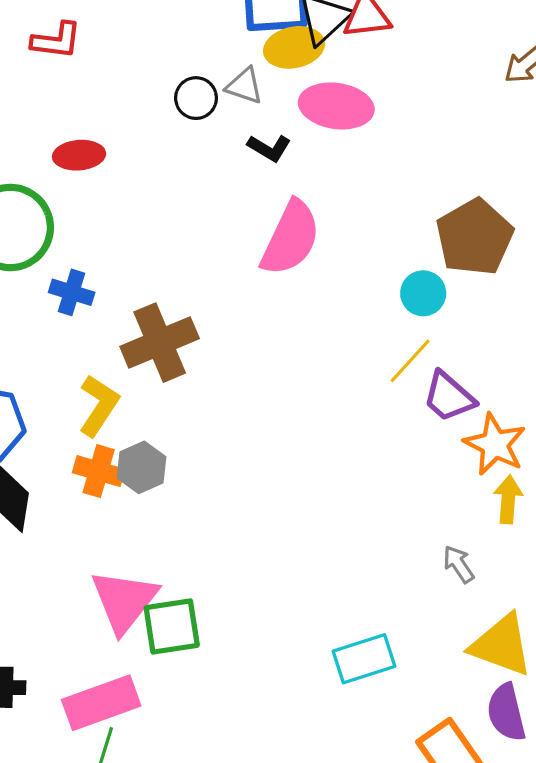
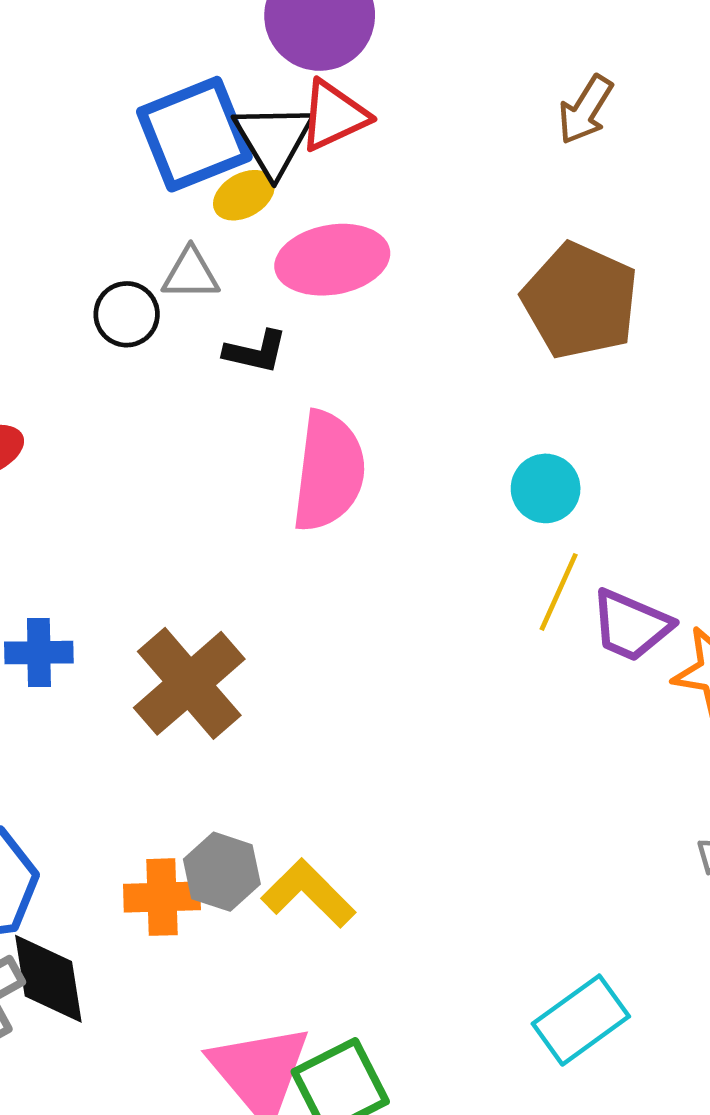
yellow ellipse: (294, 47) -> (244, 195), size x0.7
brown pentagon: (475, 237) -> (580, 301), moved
yellow L-shape: (99, 406) -> (308, 893), moved, turned -60
cyan rectangle: (364, 659) -> (581, 1020), moved

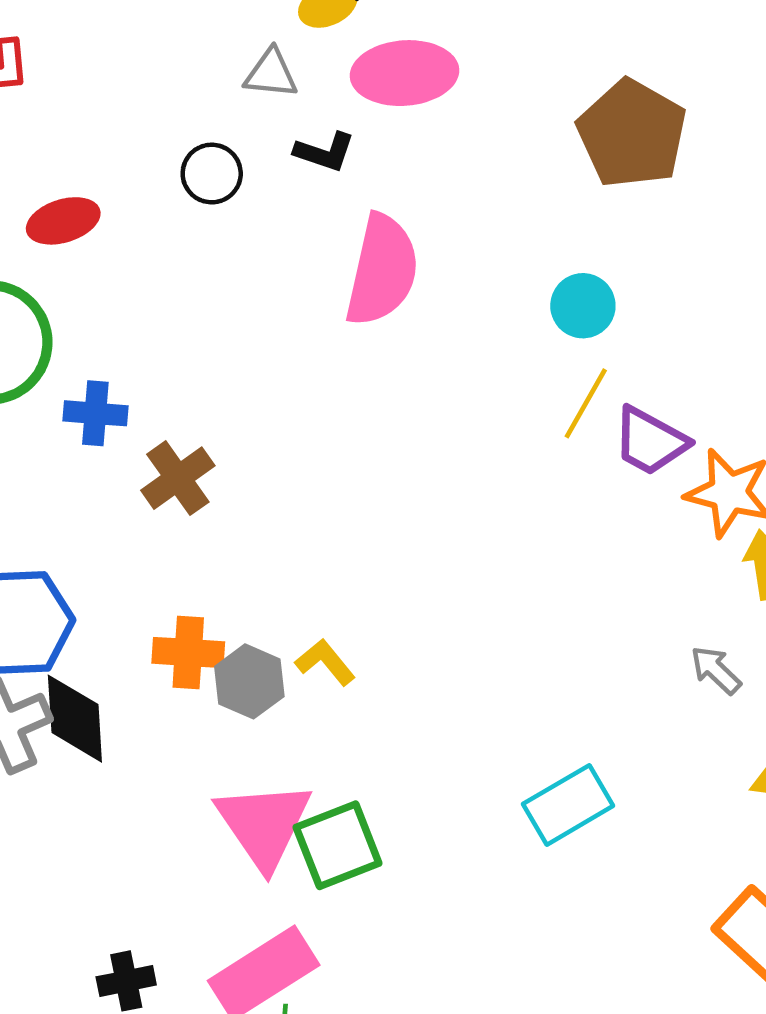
black circle: (127, 314) -> (212, 174), moved
brown cross: (189, 683) -> (178, 478), moved, size x0.7
gray hexagon: (222, 872) -> (249, 681), moved
yellow L-shape: (308, 893) -> (325, 662), size x0.7

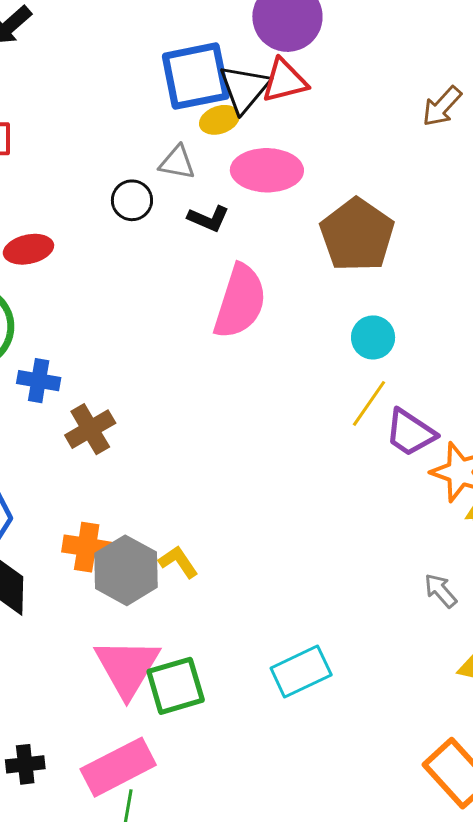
brown pentagon: (632, 134) -> (357, 235), moved
black circle: (212, 174) -> (132, 200), moved
gray hexagon: (249, 681) -> (126, 570), size x1.4
cyan rectangle: (568, 805) -> (301, 672), moved

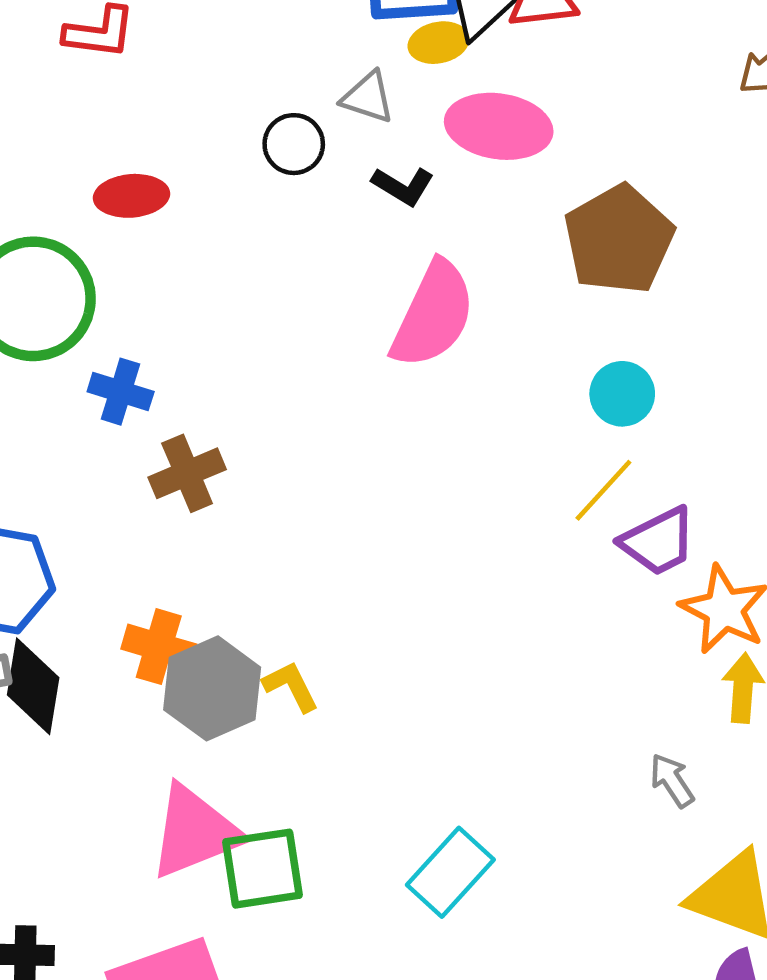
purple trapezoid: (410, 433) -> (658, 541), turned -68
pink triangle: (127, 667) -> (195, 832), turned 30
cyan rectangle: (301, 672) -> (450, 872), turned -30

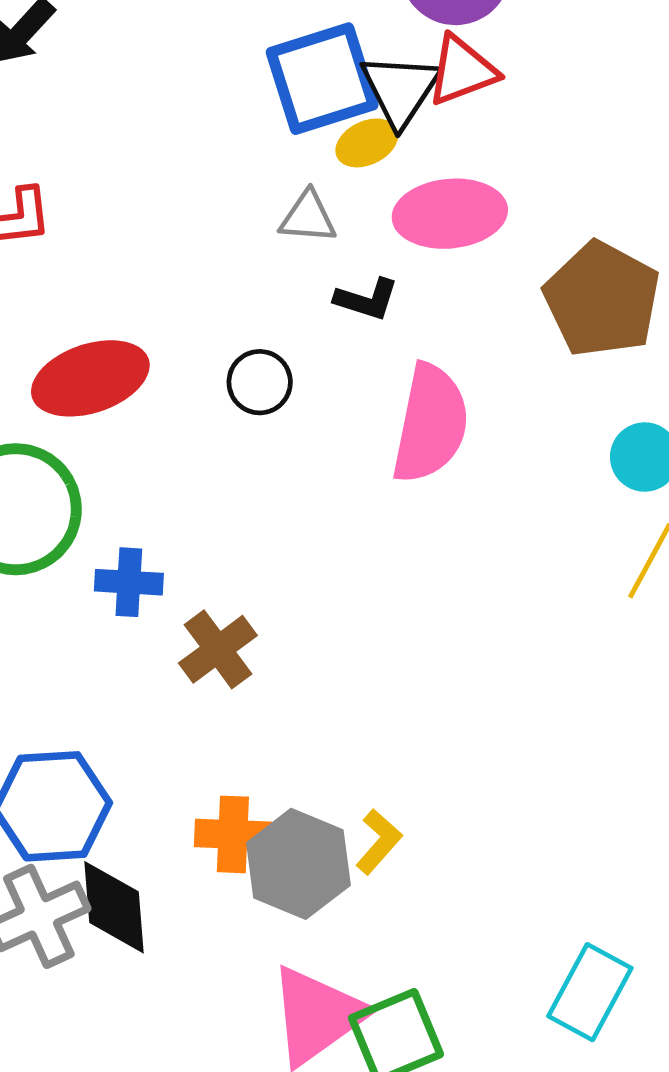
black circle: (294, 144) -> (260, 382), moved
red ellipse: (131, 196) -> (90, 378), size x1.5
yellow L-shape: (291, 686) -> (379, 842), turned 82

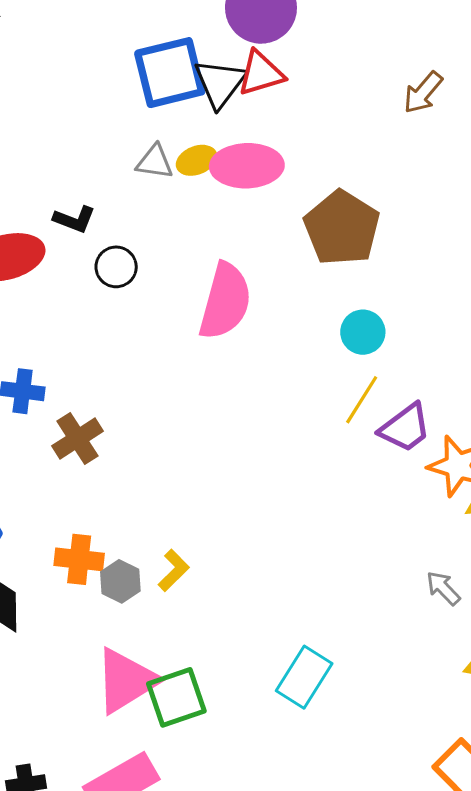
yellow ellipse: (367, 143) -> (197, 160), moved
black L-shape: (367, 299) -> (74, 219), moved
gray hexagon: (298, 864) -> (120, 581), size x0.6

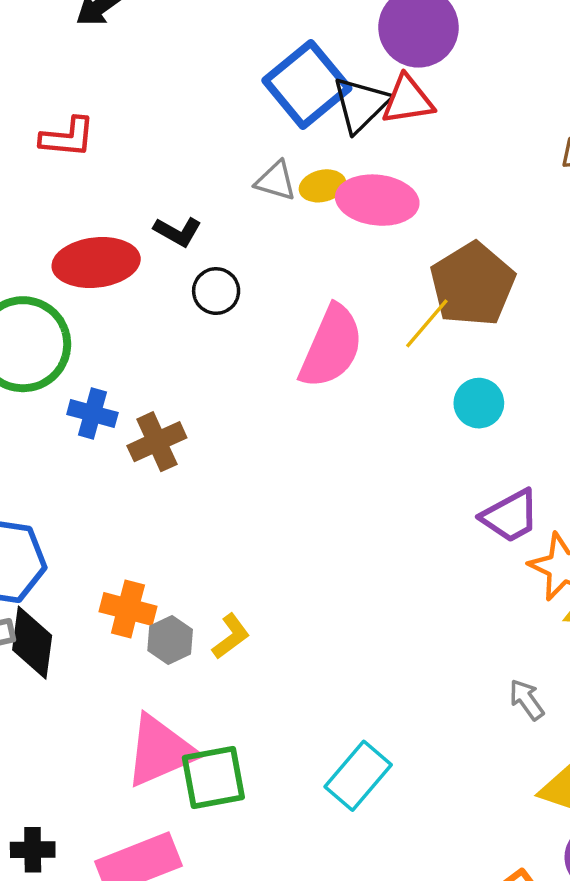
blue square: (170, 73) -> (307, 84), turned -34
yellow line: (362, 400) -> (427, 323), moved
brown cross: (77, 439) -> (157, 442), moved

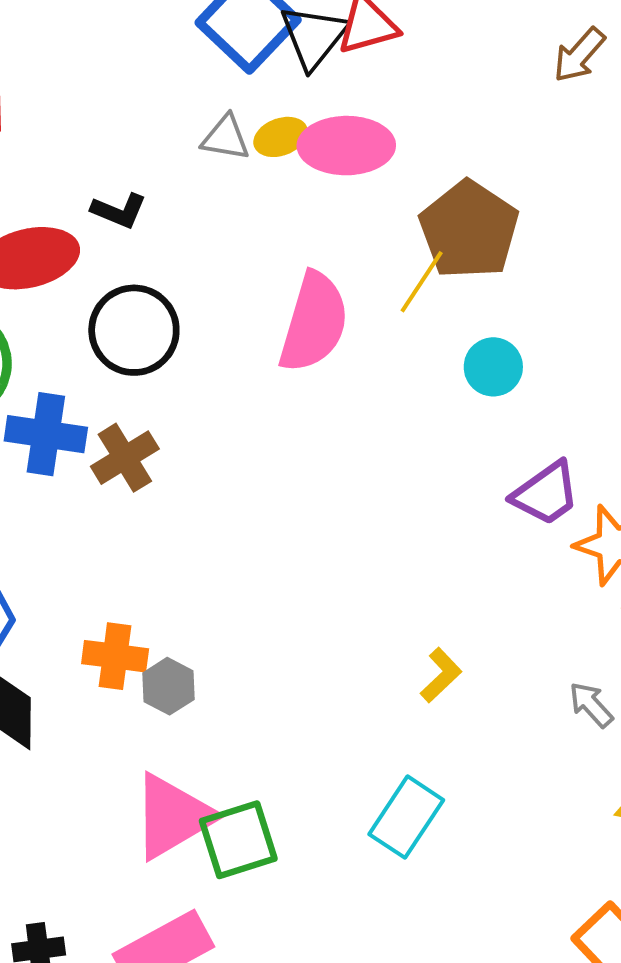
black circle: (216, 291) -> (134, 330), moved, size x1.6
blue cross: (92, 414) -> (46, 434), size x1.4
yellow L-shape: (231, 636) -> (441, 675), moved

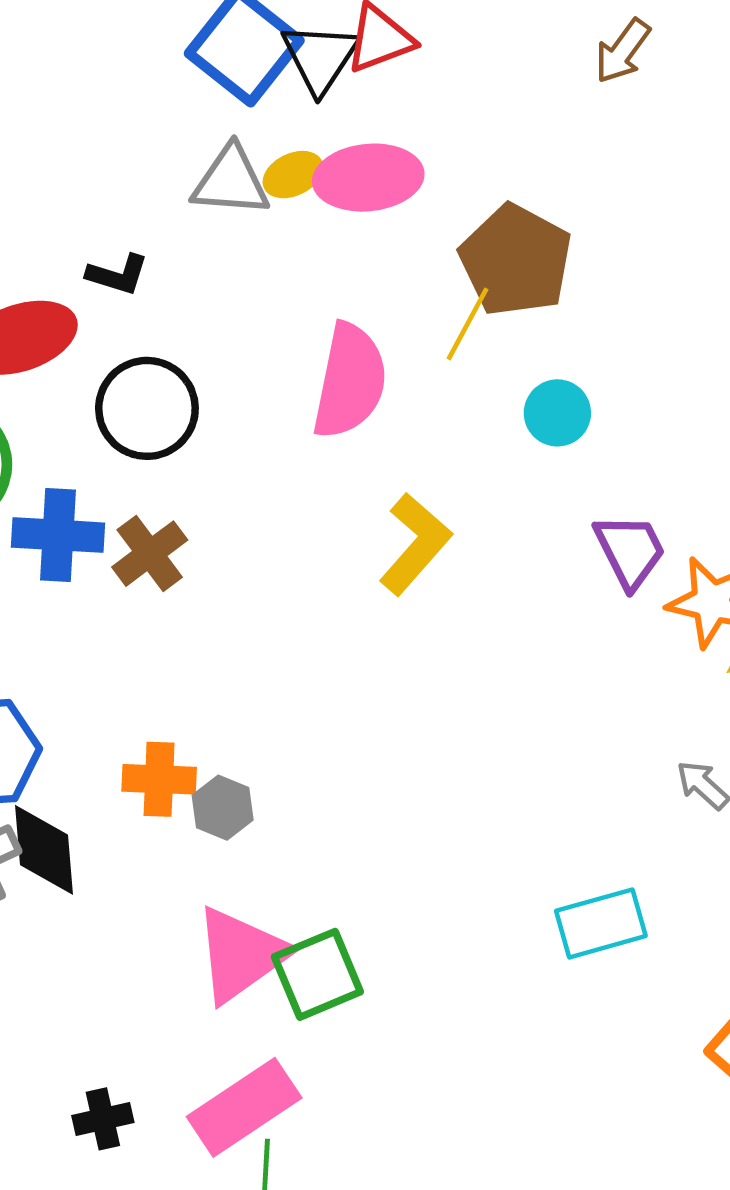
gray triangle: (226, 138) -> (231, 181), size x1.4
purple trapezoid: (546, 494) -> (630, 551), turned -76
yellow L-shape: (441, 675) -> (415, 544), moved, size x1.6
cyan rectangle: (406, 817) -> (601, 923), moved, turned 46

